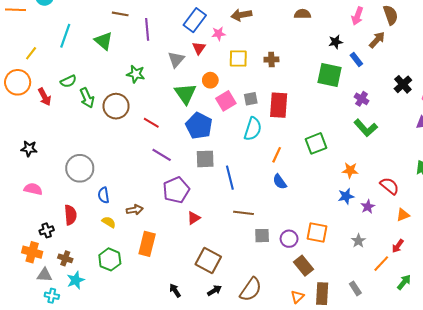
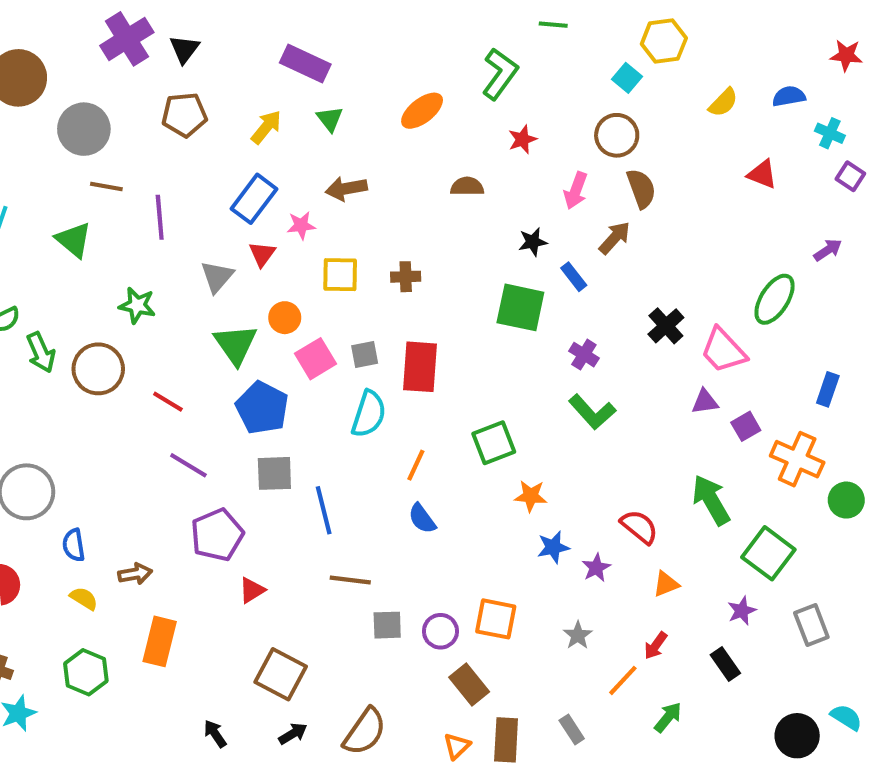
orange star: (350, 170) -> (531, 496), moved

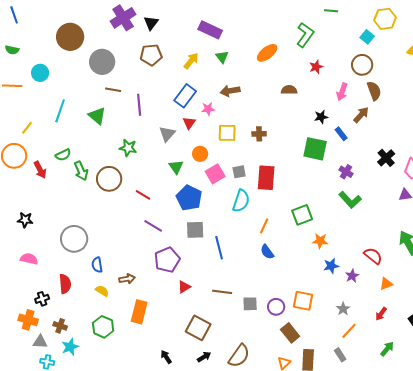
green triangle: (236, 344) -> (176, 167), size x0.7
brown line: (350, 580) -> (222, 292), moved
orange line: (623, 680) -> (349, 331), moved

